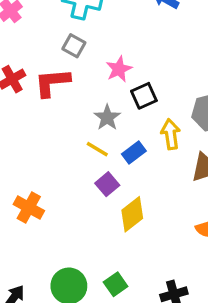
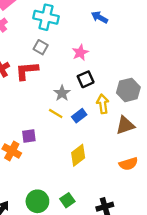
pink star: (119, 69) -> (80, 53), moved
purple square: (107, 184) -> (29, 136), moved, turned 32

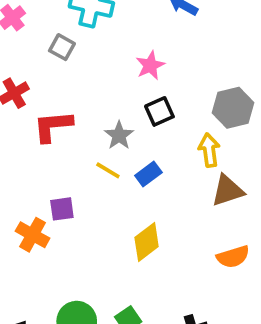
gray square: (41, 47) -> (62, 47), moved
red L-shape: (27, 71) -> (53, 126), moved
gray hexagon: (128, 90) -> (233, 108), moved
yellow arrow: (103, 104) -> (209, 150), moved

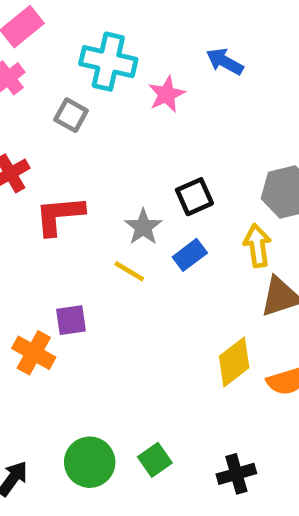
pink star: (150, 65) -> (167, 94), moved
blue rectangle: (148, 174) -> (190, 255), moved
yellow diamond: (147, 242) -> (234, 362), moved

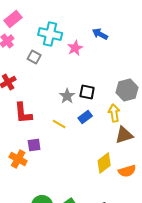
black square: (194, 197) -> (87, 92), turned 35
red L-shape: (59, 215) -> (23, 113), moved, turned -90
gray star: (143, 227) -> (67, 96), moved

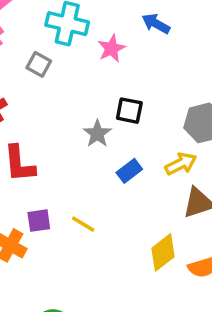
black square: (87, 92) -> (129, 111), moved
yellow arrow: (114, 113) -> (181, 164), turned 72
yellow line: (59, 124) -> (83, 224), moved

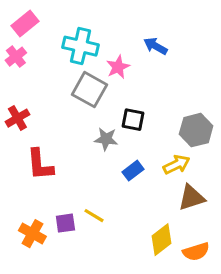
gray square: (39, 64) -> (89, 90), moved, size x1.6
gray star: (97, 134) -> (106, 139), turned -30
purple square: (39, 221) -> (65, 223), moved

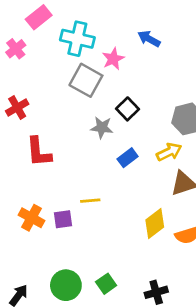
pink rectangle: (25, 24) -> (39, 17), moved
black square: (133, 120) -> (128, 109), turned 35
yellow line: (94, 216) -> (90, 201), turned -36
purple square: (65, 223) -> (63, 219), moved

